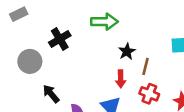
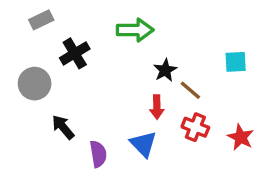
gray rectangle: (19, 14) -> (41, 20), moved
brown line: (146, 66) -> (190, 90), turned -63

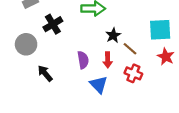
cyan square: (236, 62) -> (160, 30), size x1.5
red star: (241, 137) -> (166, 57), moved
purple semicircle: (98, 154) -> (83, 60), moved

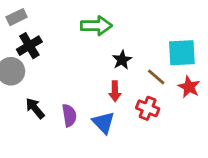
black cross: (53, 24) -> (29, 46), moved
brown line: (130, 49) -> (156, 77), moved
purple semicircle: (83, 60) -> (69, 115), moved

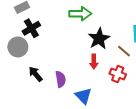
black star: (122, 60) -> (99, 39), size x1.5
blue triangle: (103, 123) -> (83, 96), moved

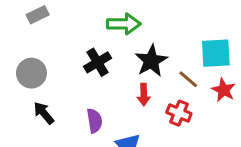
black cross: (31, 28) -> (98, 62), moved
black arrow: (36, 74) -> (44, 113), moved

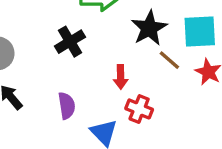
black star: (151, 61) -> (149, 28), moved
red cross: (179, 113) -> (139, 109), moved

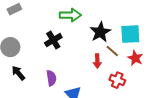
red arrow: (121, 77) -> (97, 61), moved
red cross: (139, 109) -> (117, 80), moved

